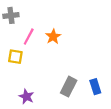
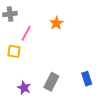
orange star: (53, 37) -> (56, 23), moved
gray rectangle: (69, 87) -> (51, 82), moved

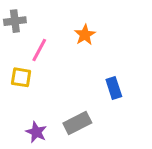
blue rectangle: (87, 79) -> (114, 88), moved
gray rectangle: (51, 82) -> (77, 123), turned 36

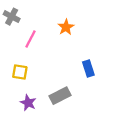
gray cross: (15, 21) -> (12, 17), turned 35
yellow square: (21, 77) -> (20, 72), moved

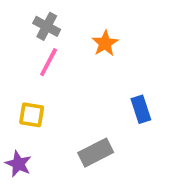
gray cross: (12, 17) -> (47, 26), moved
purple star: (28, 103) -> (18, 164), moved

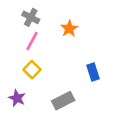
yellow square: (32, 115) -> (32, 70), moved, turned 35
purple star: (18, 164) -> (17, 98), moved

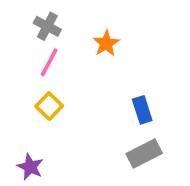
purple star: (17, 98) -> (30, 167), moved
gray rectangle: (63, 101) -> (144, 154), moved

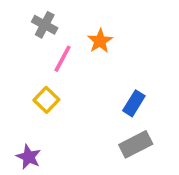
pink line: (49, 62) -> (62, 59), moved
blue rectangle: (142, 110) -> (134, 103), turned 50

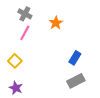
pink line: (62, 59) -> (25, 33), moved
yellow square: (46, 100) -> (15, 61), moved

